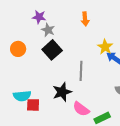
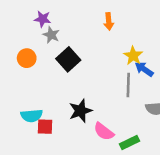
purple star: (39, 17) -> (43, 19), moved
gray star: (48, 30) -> (51, 35), moved
gray line: (81, 71) -> (128, 85), moved

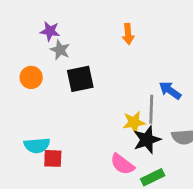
yellow star: (133, 56) -> (134, 122), moved, turned 30
black square: (68, 59) -> (80, 79), turned 30
black star: (81, 111) -> (147, 140), moved

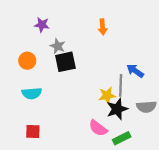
gray star: (60, 50) -> (58, 46), moved
cyan semicircle: (37, 145) -> (32, 93), moved
red square: (53, 158) -> (33, 131), moved

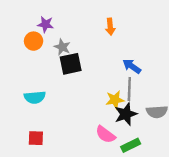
orange circle: (27, 61) -> (34, 41), moved
blue arrow: (135, 71) -> (132, 66), moved

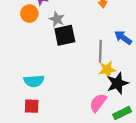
gray line: (129, 89) -> (100, 51), moved
cyan semicircle: (35, 97) -> (34, 81), moved
pink semicircle: (105, 134) -> (98, 103), turned 90

